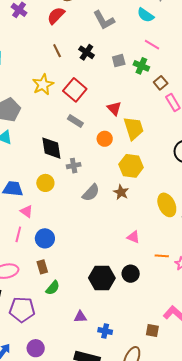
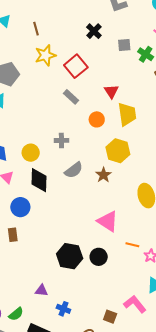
brown line: (57, 51) -> (36, 29), moved
black diamond: (51, 148) -> (39, 180), moved
pink triangle: (133, 237) -> (108, 221), size x1.6
green semicircle: (53, 288) -> (16, 314), moved

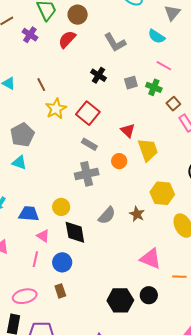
gray cross: (61, 140) -> (87, 174), moved, size x1.6
yellow hexagon: (118, 151) -> (162, 193), moved

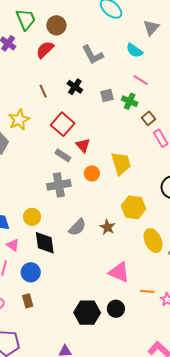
brown line: (41, 85) -> (43, 91), moved
yellow star: (56, 109) -> (19, 120), moved
red triangle: (128, 131) -> (83, 145), moved

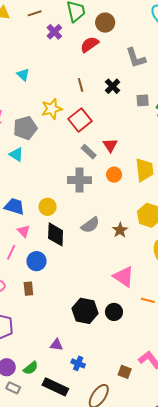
red square: (63, 124) -> (80, 120), moved

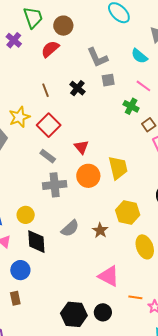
gray square: (143, 100) -> (108, 80), moved
gray rectangle: (89, 152) -> (48, 156), moved
orange circle: (114, 175) -> (88, 176), size x1.5

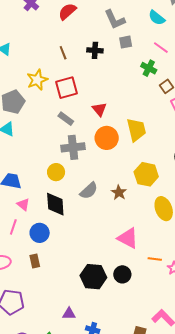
black cross: (77, 88) -> (95, 50), turned -35
red square: (49, 125) -> (66, 88), turned 30
yellow circle: (26, 215) -> (56, 172), moved

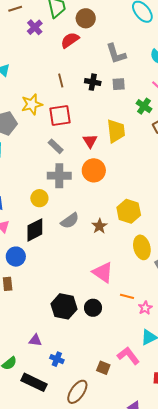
gray square: (126, 42) -> (119, 84), moved
yellow trapezoid: (136, 130) -> (116, 131), moved
black diamond: (55, 204) -> (35, 230), turned 60

